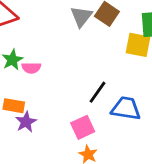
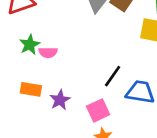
purple star: (26, 122) -> (60, 100), moved

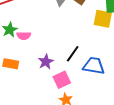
purple star: (60, 100) -> (46, 62), moved

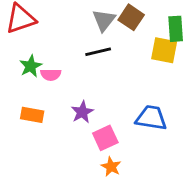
black line: (73, 54) -> (98, 52), moved, turned 42

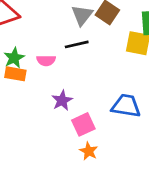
pink semicircle: (51, 75) -> (46, 60), moved
orange rectangle: (32, 115) -> (15, 74), moved

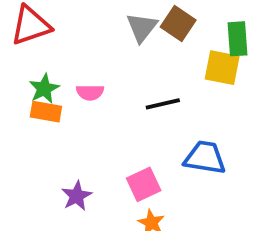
black line: (77, 44) -> (163, 104), moved
purple star: (62, 100) -> (77, 196), moved

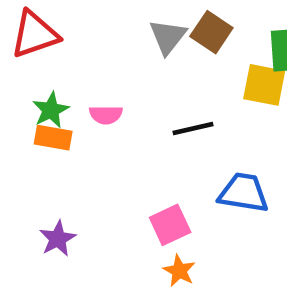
purple star: (77, 196) -> (58, 239), moved

